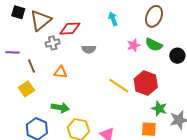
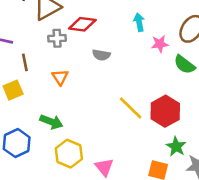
pink star: (134, 45) -> (160, 44), moved
orange triangle: (61, 72) -> (60, 77), turned 40

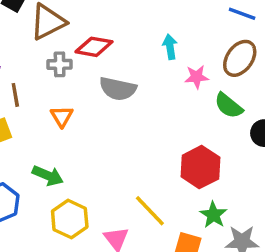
gray semicircle: (101, 55) -> (118, 89), size x1.5
yellow line: (131, 108) -> (150, 211), moved

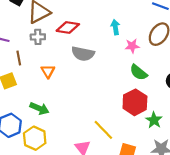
gray cross: (60, 64) -> (38, 37), moved
green semicircle: (229, 106) -> (139, 72), moved
green star: (213, 215) -> (154, 120), moved
yellow hexagon: (70, 219) -> (35, 138), moved

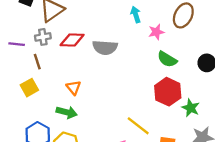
red diamond: (68, 28) -> (72, 40), moved
gray cross: (38, 37) -> (43, 37), moved
orange triangle: (48, 71) -> (73, 88), moved

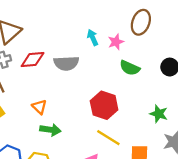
cyan arrow: (136, 15) -> (93, 38), moved
red hexagon: (168, 92) -> (104, 105), moved
green arrow: (67, 112) -> (50, 130), moved

